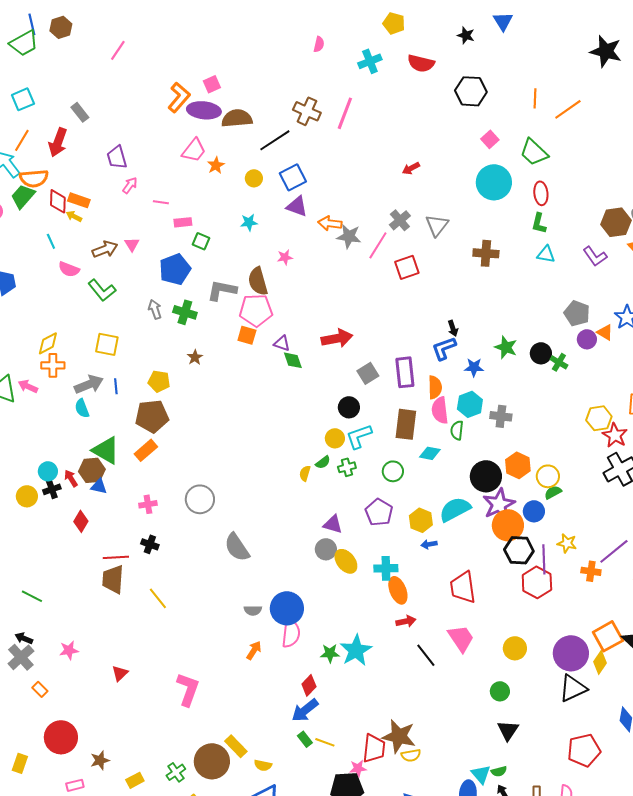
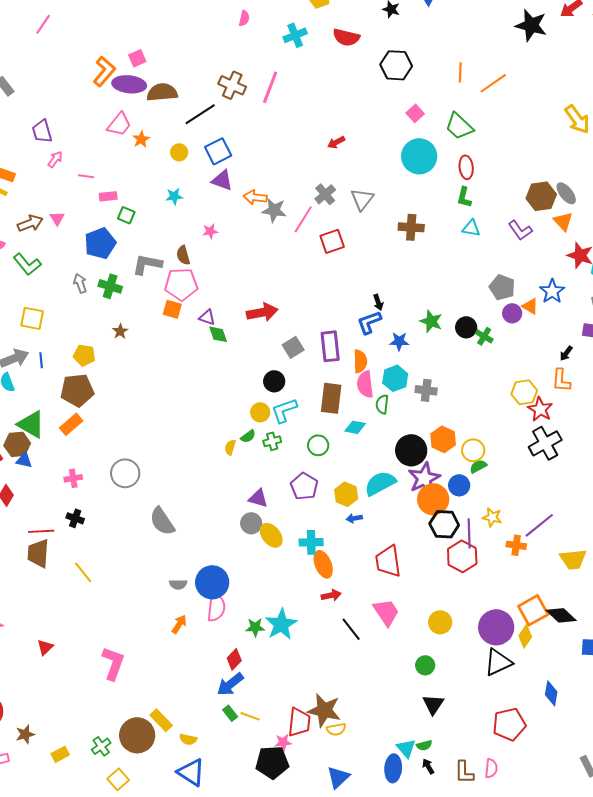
brown semicircle: (258, 281) -> (183, 255), size x0.7

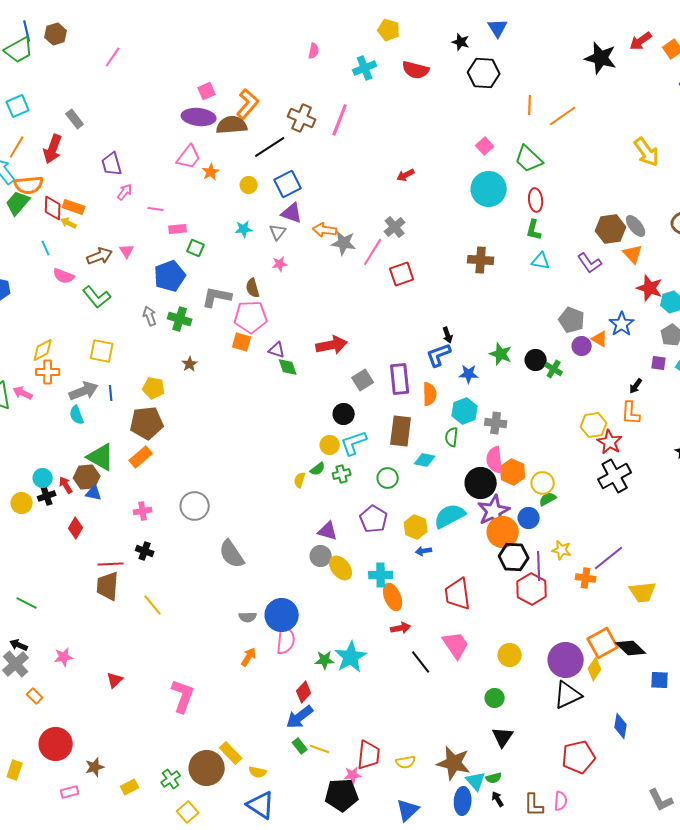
black hexagon: (396, 65) -> (484, 73), moved
orange L-shape: (104, 71) -> (248, 104), moved
gray triangle: (362, 199) -> (278, 232), moved, size x0.7
pink semicircle: (365, 384) -> (495, 460), moved
brown star: (324, 710) -> (454, 763), moved

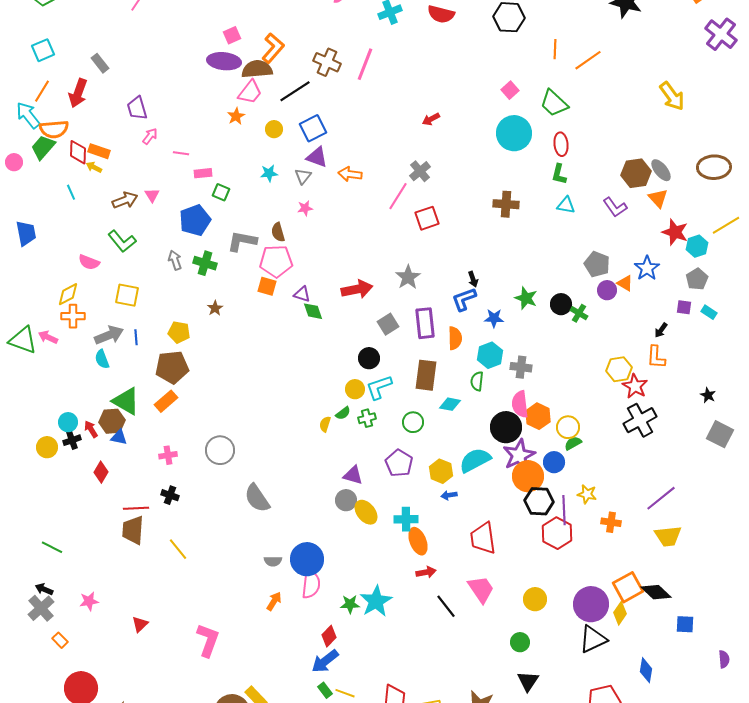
pink trapezoid: (189, 157) -> (250, 92), moved
gray star: (344, 243) -> (408, 277), moved, turned 30
pink semicircle: (64, 276) -> (89, 262), moved
purple line: (609, 558) -> (661, 498), moved

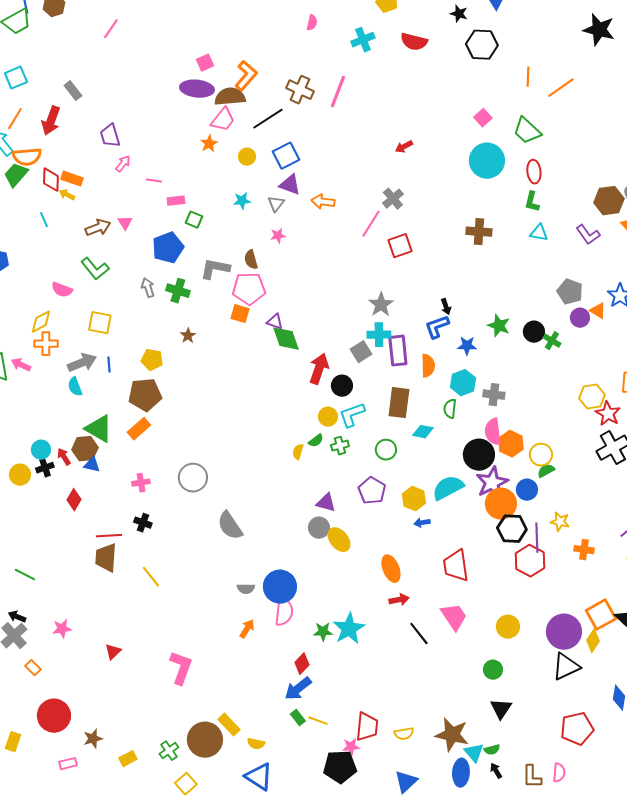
red arrow: (357, 289) -> (319, 369), moved, turned -60
green diamond: (313, 311) -> (286, 339), size x1.4
cyan cross: (406, 519) -> (379, 335), moved

